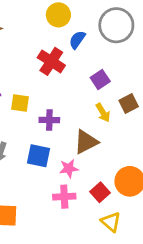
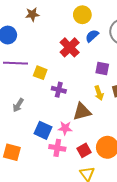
purple square: (100, 79) -> (102, 68), turned 32
blue square: (38, 156) -> (43, 130), moved

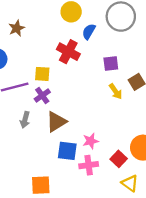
yellow square: (40, 73) -> (42, 74), moved
purple cross: (59, 90) -> (42, 95), moved, turned -32
gray arrow: (18, 105) -> (25, 120), moved
brown triangle: (82, 112) -> (56, 122), moved

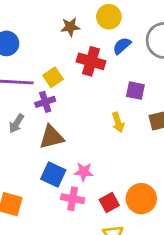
brown star: (17, 28) -> (70, 27), moved
red cross: (68, 52) -> (91, 61), turned -30
yellow square: (42, 74) -> (53, 77), turned 35
yellow arrow: (116, 91) -> (118, 122), moved

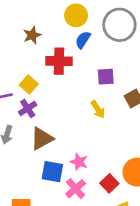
yellow circle: (109, 17) -> (76, 15), moved
pink star: (84, 172) -> (79, 162), turned 30
pink cross: (73, 199) -> (76, 189), turned -36

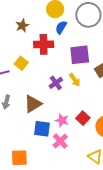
purple square: (106, 77) -> (80, 55), size x1.5
purple cross: (28, 108) -> (56, 83), moved
red square: (109, 183) -> (83, 118), moved

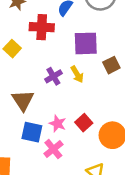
brown triangle: (33, 104) -> (23, 100), turned -36

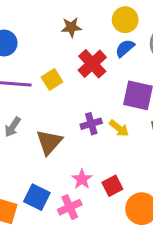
red cross: (42, 27) -> (92, 64), turned 30
yellow arrow: (77, 74) -> (119, 128), turned -35
blue square: (32, 132) -> (37, 197), moved

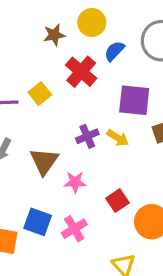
yellow circle: (125, 20) -> (92, 22), moved
pink star: (82, 179) -> (75, 182), moved, turned -30

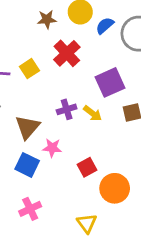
blue semicircle: (114, 51) -> (105, 26), moved
purple square: (134, 100) -> (110, 82), turned -36
blue square: (38, 222) -> (27, 165), moved
pink cross: (74, 229) -> (30, 209), moved

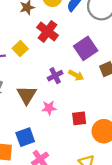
blue square: (27, 165) -> (25, 137), moved, turned -36
red square: (87, 167) -> (79, 118), turned 32

